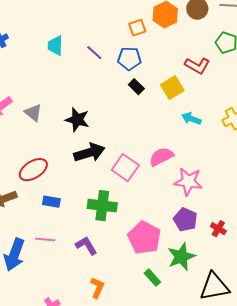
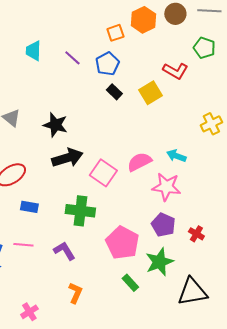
blue pentagon: (129, 59) -> (107, 64), turned -30
cyan arrow: (191, 119) -> (176, 156), moved

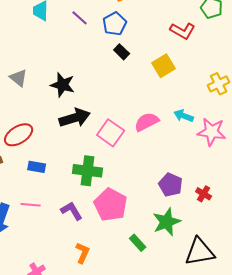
yellow square: (150, 93) -> (164, 66), moved
pink star: (166, 187) -> (212, 132), moved
pink pentagon: (122, 243) -> (111, 205), moved

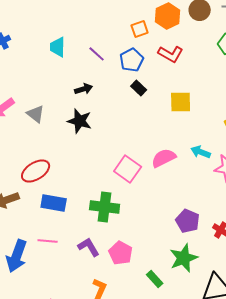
red L-shape: (183, 31) -> (171, 54), moved
yellow square: (164, 66) -> (181, 102), turned 30
black arrow: (75, 118) -> (84, 89), moved, size x0.6
blue rectangle: (37, 167) -> (54, 203), size x1.4
pink pentagon: (111, 205) -> (121, 253), moved, size x0.7

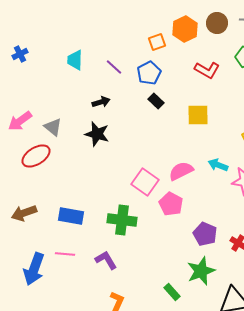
red L-shape: (171, 54) -> (207, 70), moved
red ellipse: (36, 171) -> (36, 156), moved
pink pentagon: (121, 253) -> (171, 204), moved

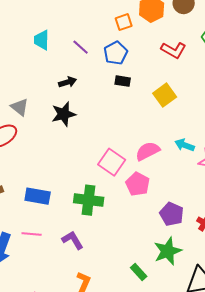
black rectangle: (156, 101) -> (123, 81), turned -35
yellow square: (198, 115) -> (165, 95), turned -35
black star: (97, 134) -> (64, 114), turned -30

